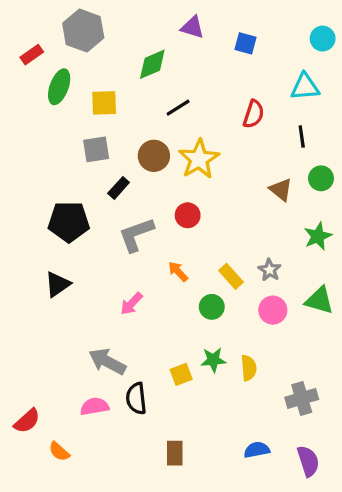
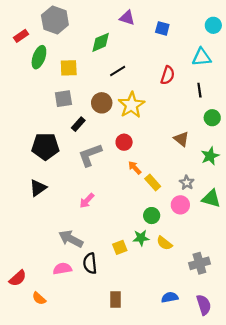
brown triangle: (281, 190) -> (181, 139), moved
gray star: (270, 270) -> (187, 183), moved
orange arrow: (178, 272) -> (135, 168), moved
green circle: (212, 307) -> (152, 216), moved
yellow semicircle: (249, 368) -> (164, 243), turned 133

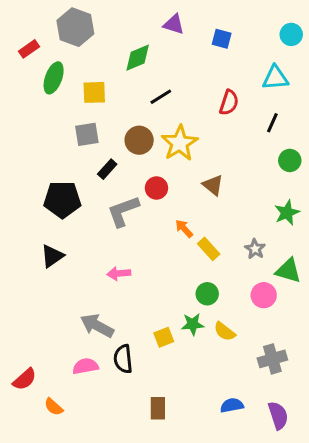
black line: (199, 90) -> (272, 123), turned 32
brown triangle: (181, 139) -> (213, 185), moved
red circle: (124, 142) -> (156, 188), moved
pink arrow: (87, 201) -> (119, 273), turned 42
pink circle: (180, 205) -> (264, 295), moved

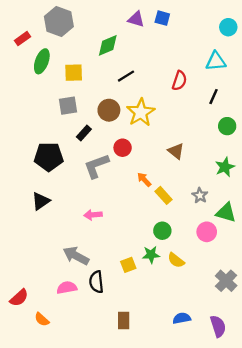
blue square: (222, 39) -> (162, 18), moved
brown triangle: (213, 185) -> (176, 151), moved
gray cross: (272, 359) -> (226, 281), moved, turned -30

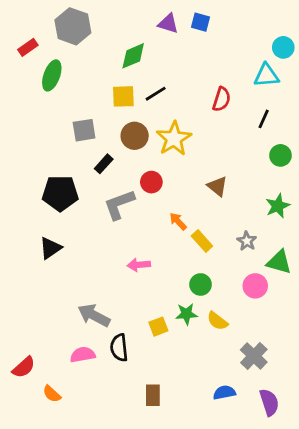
cyan circle: (228, 27) -> (283, 47), moved
yellow square: (74, 73) -> (123, 96), moved
pink arrow: (93, 215) -> (139, 265), moved
gray cross: (226, 281) -> (254, 356), moved

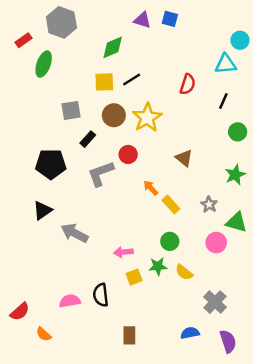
pink arrow: (139, 265) -> (123, 252), moved
gray arrow: (94, 315) -> (75, 233), moved

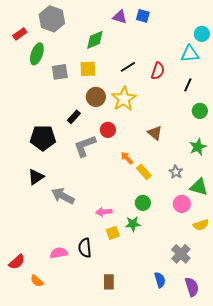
black line: (132, 80) -> (128, 67), moved
gray square: (71, 110) -> (60, 72), moved
yellow semicircle: (184, 272) -> (201, 225), moved, turned -56
blue semicircle: (190, 333) -> (160, 280), turned 84

